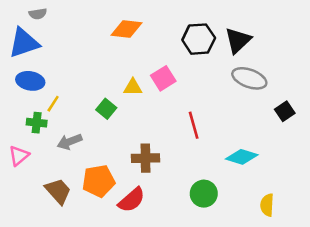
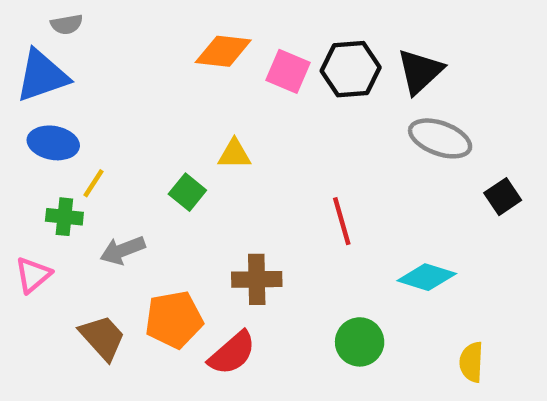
pink square: (163, 78) -> (288, 71), moved, turned -35

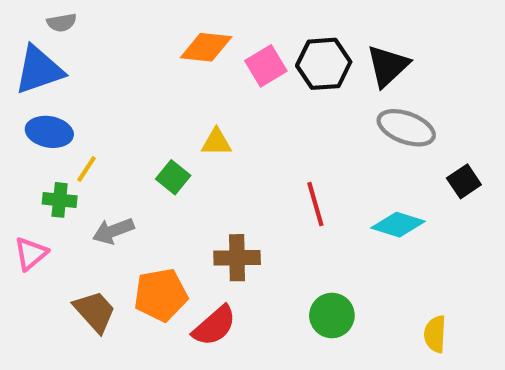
pink square: (288, 71) -> (266, 66), turned 36
cyan diamond: (427, 277) -> (398, 225), moved

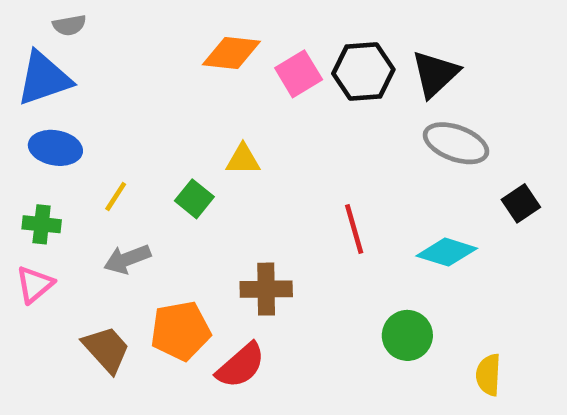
yellow line: (86, 169) -> (116, 197), moved
green cross: (60, 200) -> (42, 224), moved
green circle: (332, 315) -> (407, 335), moved

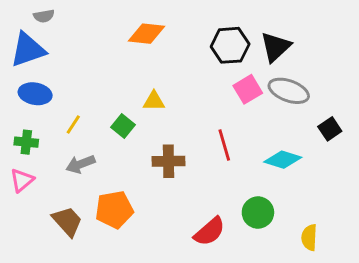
pink square: (299, 74) -> (248, 89), moved
brown cross: (266, 289) -> (169, 161), moved
red semicircle: (241, 366) -> (210, 232), moved

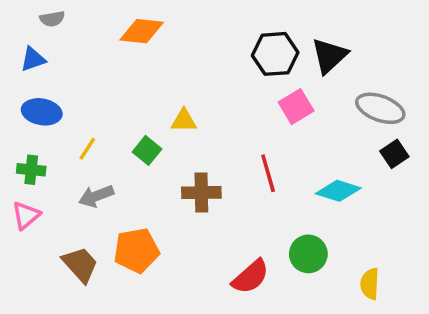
orange diamond: (147, 34) -> (142, 31), moved
blue triangle: (28, 50) -> (33, 59), size x0.6
gray ellipse: (289, 91) -> (380, 108), moved

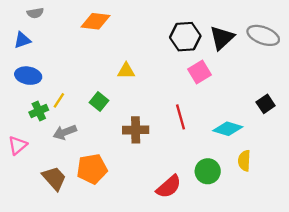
gray ellipse: (380, 108) -> (263, 35), moved
yellow triangle: (184, 121) -> (126, 71), moved
green cross: (31, 170) -> (39, 111), moved, turned -30
yellow semicircle: (370, 284) -> (244, 161), moved

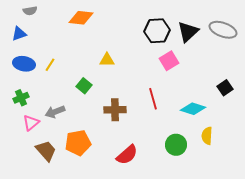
yellow line: (59, 100) -> (50, 65), moved
green cross: (39, 111) -> (21, 98), moved
pink triangle: (18, 145) -> (31, 123), moved
red semicircle: (169, 187) -> (127, 155), moved

